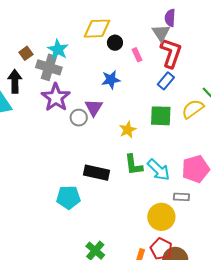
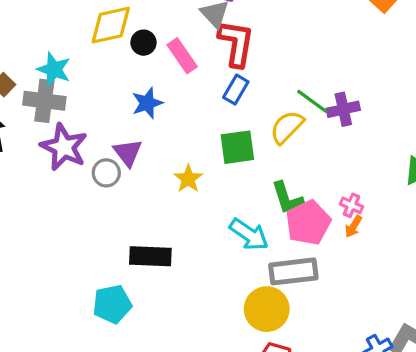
pink rectangle: (137, 55) -> (182, 56), size x1.5
green L-shape: (134, 165) -> (287, 198), moved
gray rectangle: (181, 197) -> (293, 271), size x1.8

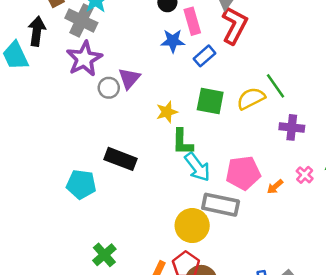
blue rectangle: (236, 90) -> (205, 56), moved
blue star: (147, 103) -> (173, 41), moved
purple cross: (343, 109) -> (292, 127), moved
green L-shape: (287, 198) -> (182, 142), moved
pink cross: (351, 205) -> (305, 175), moved

